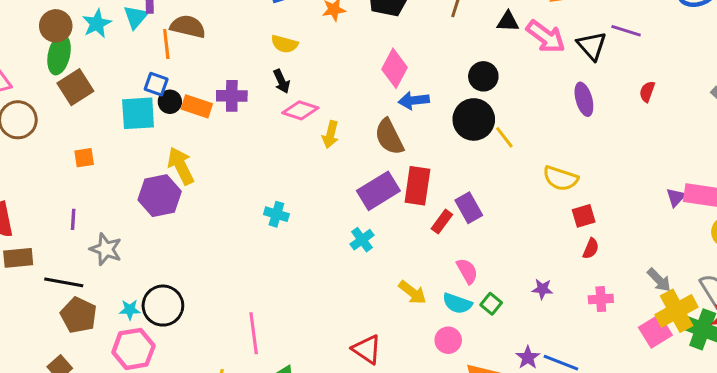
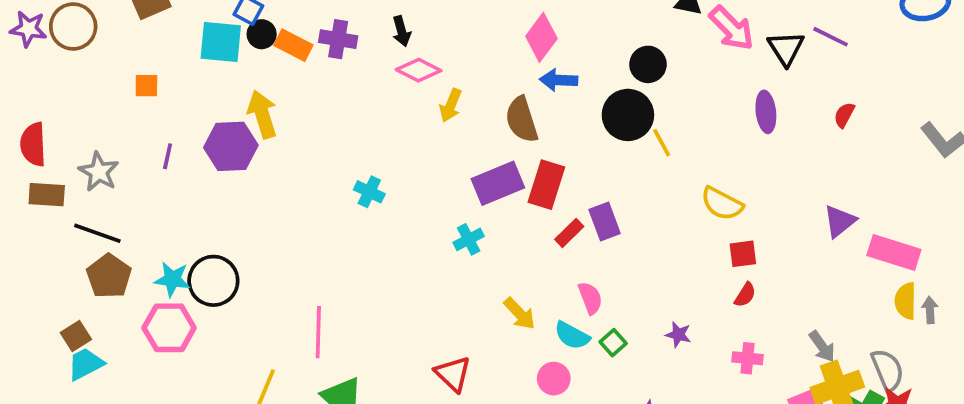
purple triangle: (676, 197) -> (840, 221), moved, size x1.4
purple line: (73, 219) -> (168, 156), moved
gray star: (106, 249) -> (99, 172), moved
cyan star: (130, 310) -> (172, 279), size x1.4

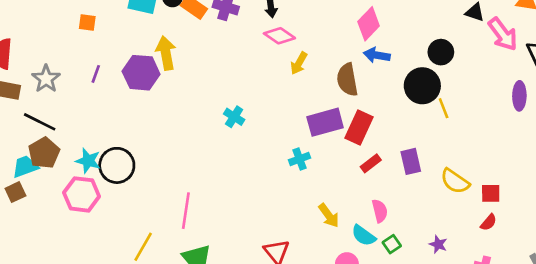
yellow semicircle: (722, 204) -> (455, 181), moved
purple rectangle: (605, 221) -> (411, 161), moved
cyan trapezoid: (85, 364) -> (25, 167), moved

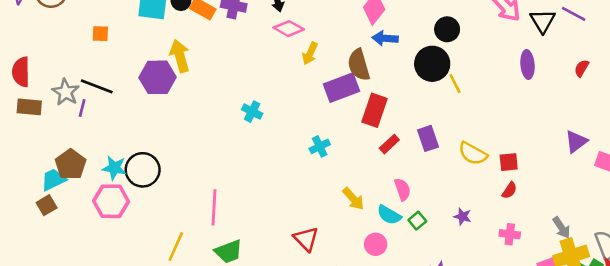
purple line: (96, 74) -> (82, 108), moved
black line: (40, 122) -> (97, 86), moved
purple rectangle: (325, 122) -> (341, 88), moved

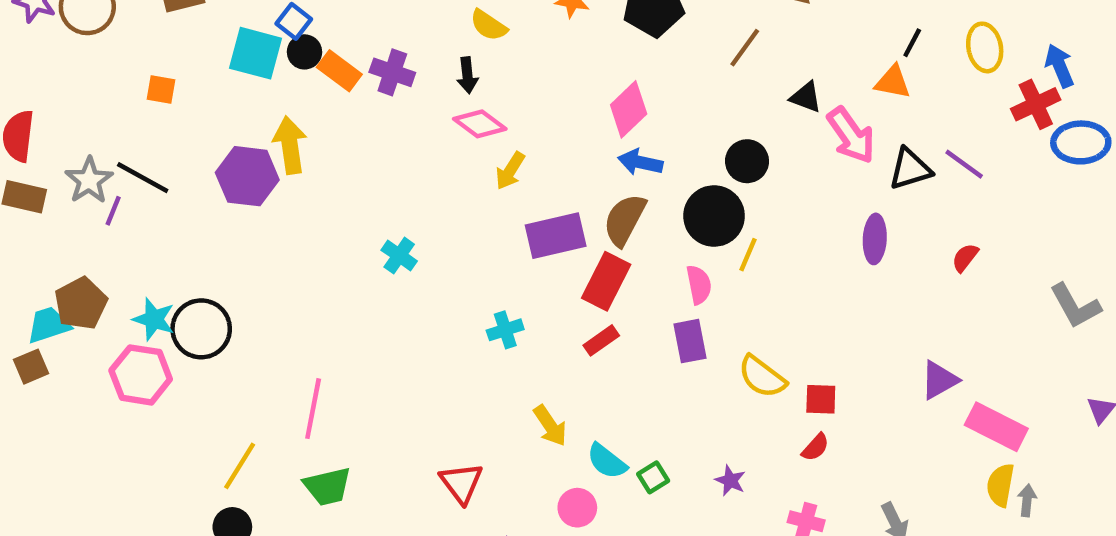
black triangle: (543, 21) -> (910, 169), turned 36
brown semicircle: (359, 65) -> (625, 220), moved, turned 36
yellow line: (455, 84) -> (748, 255), turned 42
red rectangle: (389, 144) -> (601, 340), moved
pink semicircle: (402, 189) -> (699, 285), moved

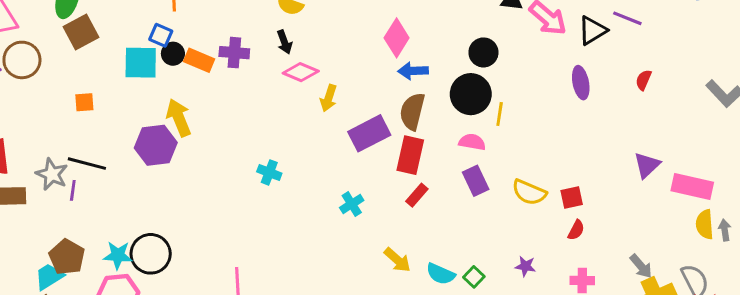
pink semicircle: (699, 285) -> (472, 142), turned -55

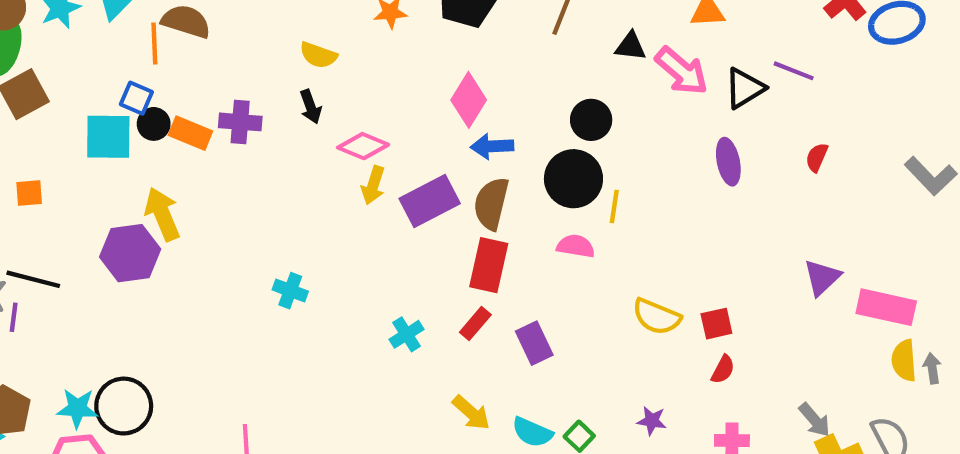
pink diamond: (301, 72) -> (363, 146), moved
purple rectangle: (369, 133) -> (430, 201), moved
purple rectangle: (476, 181) -> (534, 343), moved
red rectangle: (417, 195) -> (475, 323), moved

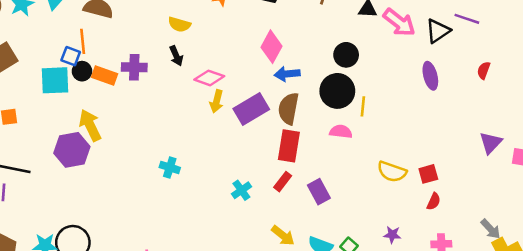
orange line: (154, 43) -> (83, 41), moved

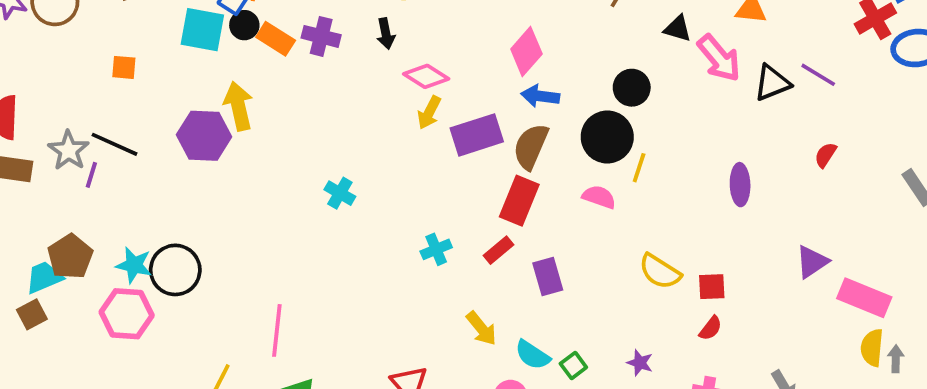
purple ellipse: (430, 76) -> (740, 185), moved

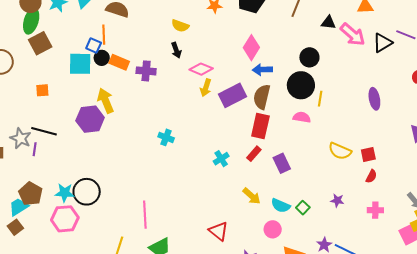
purple cross: (321, 36) -> (146, 71), moved

